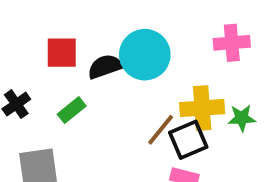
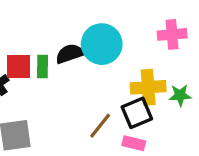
red square: (62, 53) -> (19, 66), moved
green rectangle: (72, 110) -> (43, 66), moved, turned -50
brown line: (161, 130) -> (100, 126), moved

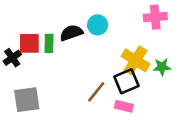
cyan circle: (102, 44) -> (98, 25), size x0.6
yellow cross: (148, 87) -> (136, 60), turned 36

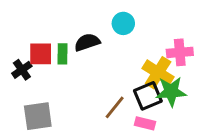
pink cross: (155, 17) -> (180, 52), moved
cyan circle: (98, 25) -> (123, 23), moved
green star: (162, 67) -> (171, 91), moved, size x1.5

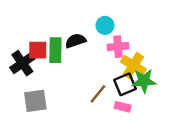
pink cross: (180, 52) -> (118, 47), moved
green rectangle: (62, 54) -> (55, 50), size x1.5
black cross: (22, 70) -> (22, 63), size x1.5

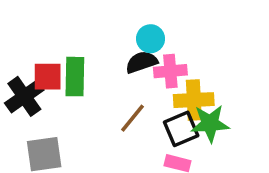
black semicircle: (75, 41) -> (142, 62), moved
yellow cross: (133, 65) -> (194, 100), turned -35
brown line: (98, 94) -> (132, 118), moved

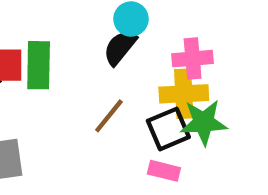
black semicircle: (142, 62) -> (120, 48), turned -32
pink cross: (170, 71) -> (193, 59), moved

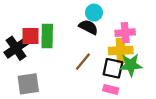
black semicircle: (120, 48) -> (88, 27), turned 78
black square: (168, 129) -> (113, 68), turned 35

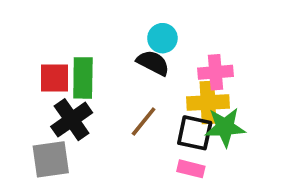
black cross: (16, 48) -> (72, 120), moved

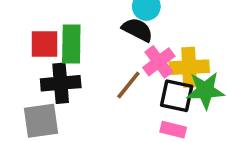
pink cross: (216, 72) -> (159, 62), moved, turned -32
black cross: (72, 120) -> (61, 83), turned 30

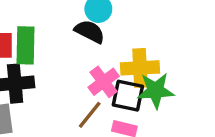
pink cross: (159, 62) -> (104, 82), moved
brown line: (128, 85) -> (90, 115), moved

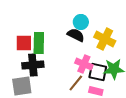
yellow cross: (140, 68) -> (105, 39), moved, turned 30
pink cross: (104, 82) -> (84, 64), turned -30

